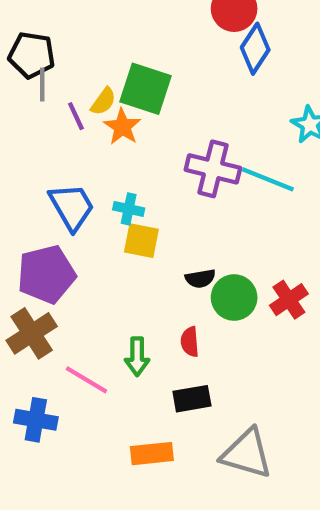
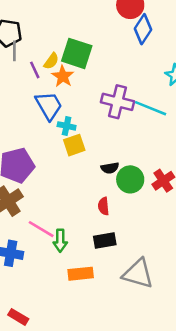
blue trapezoid: (72, 207) -> (49, 106), moved
yellow square: (141, 241) -> (74, 145), turned -30
green arrow: (137, 357) -> (60, 241), moved

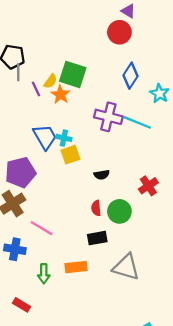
blue diamond: (143, 29) -> (131, 76), moved
blue trapezoid: (49, 106) -> (45, 137), moved
green circle: (130, 179) -> (119, 211), moved
green arrow: (60, 241) -> (44, 274), moved

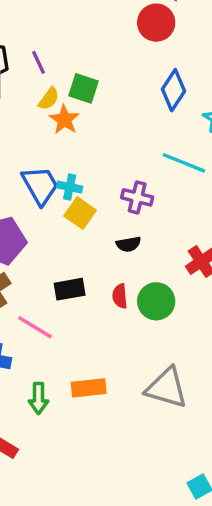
green square: (73, 75) -> (83, 88), size x0.7
purple line: (36, 89) -> (38, 62), moved
purple cross: (108, 117) -> (137, 197), moved, size x0.7
yellow square: (70, 155) -> (80, 213), turned -36
black rectangle: (97, 238) -> (70, 289), moved

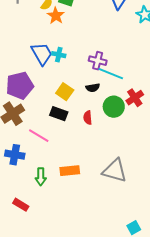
cyan line: (184, 163) -> (111, 74), moved
yellow square: (80, 213) -> (65, 92), moved
black rectangle: (70, 289) -> (59, 114), turned 30
green circle: (156, 301) -> (114, 107), moved

